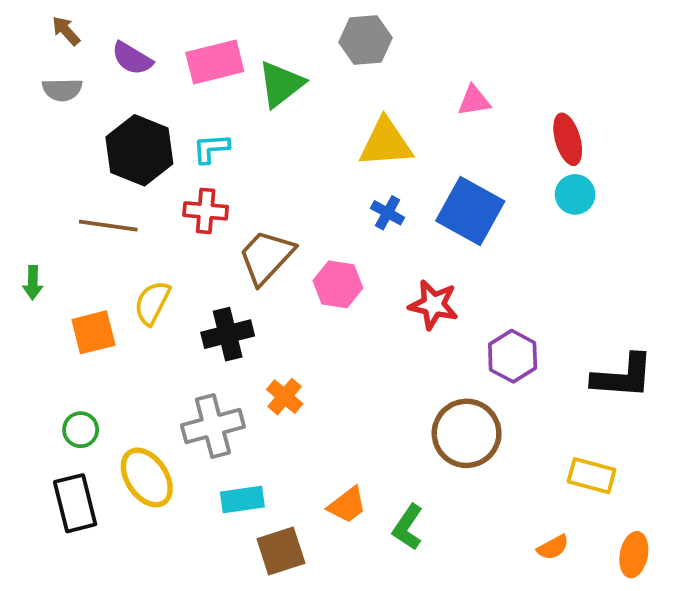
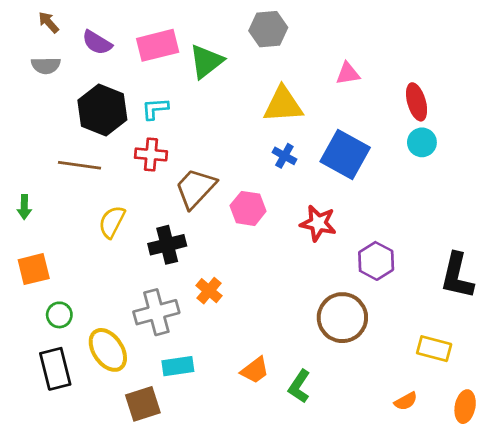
orange square: (93, 332) -> (34, 269), moved
black L-shape: (623, 376) -> (457, 276), turned 99
brown square: (281, 551) -> (143, 404), moved

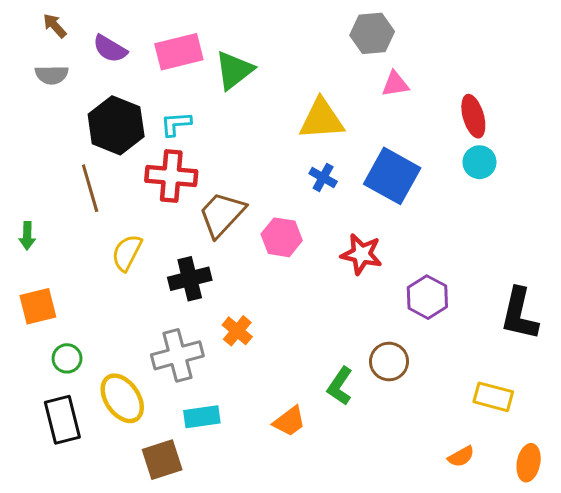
gray hexagon: (268, 29) -> (372, 33), moved
red cross: (151, 154) -> (171, 176), size x1.4
brown line: (80, 165) -> (90, 188), turned 66
brown circle: (342, 318) -> (389, 361), size x0.7
green L-shape: (299, 386) -> (340, 386), moved

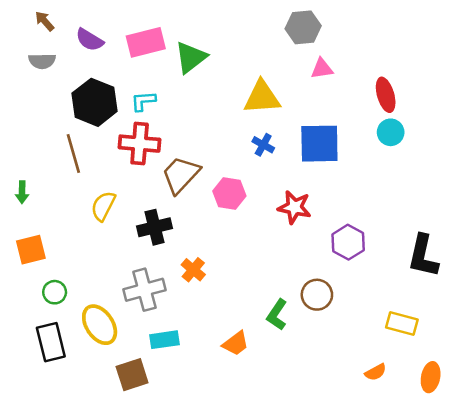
blue square: (392, 176) -> (319, 144), turned -30

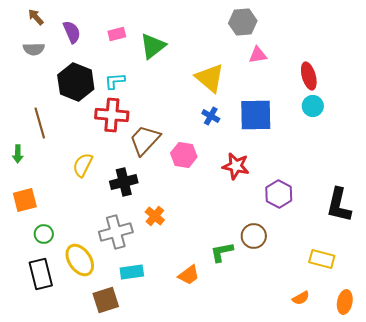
purple semicircle: (90, 40) -> (72, 32), turned -145
pink rectangle: (146, 42) -> (117, 34), size x0.6
yellow triangle: (262, 97) -> (210, 78), turned 44
brown line: (73, 154) -> (40, 123), moved
green L-shape: (277, 315) -> (222, 252), turned 45

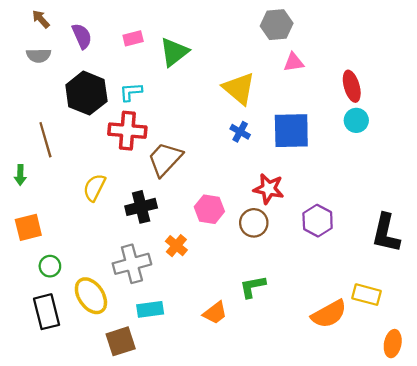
pink hexagon: (184, 155) -> (209, 209), moved
brown circle: (254, 236) -> (254, 223), moved
orange semicircle: (301, 298) -> (329, 314), moved, size x1.8

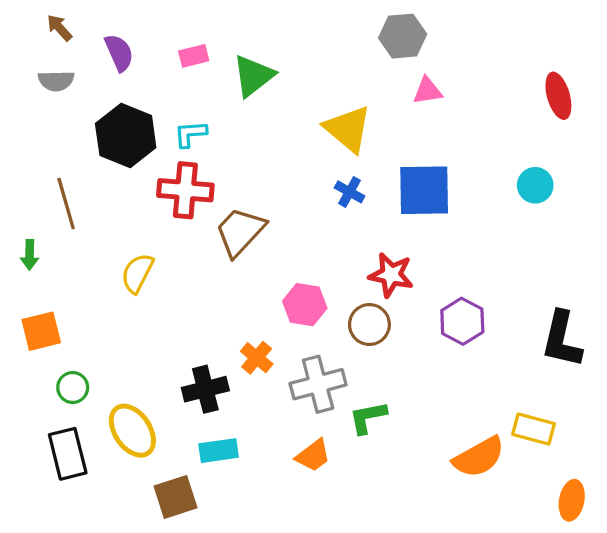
red ellipse: (352, 86) -> (558, 96), moved
cyan circle: (356, 120) -> (535, 185), moved
black cross: (141, 207) -> (205, 389), moved
gray cross: (132, 264) -> (318, 384), moved

